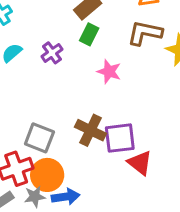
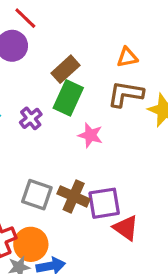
green rectangle: (89, 34) -> (68, 98), size x1.5
gray square: (39, 138) -> (37, 195), moved

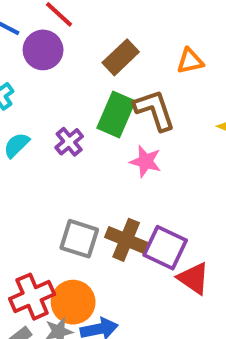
brown rectangle: (66, 69) -> (121, 57), moved
brown L-shape: (125, 94) -> (154, 110), moved, turned 63
purple square: (104, 203) -> (165, 248), turned 36

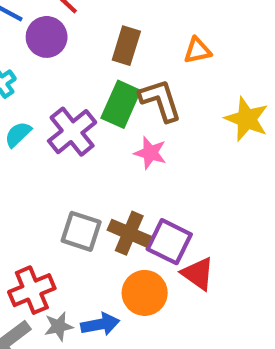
brown rectangle: (121, 57) -> (126, 46), turned -30
purple cross: (69, 142) -> (72, 132), size x1.6
orange circle: (73, 302) -> (145, 293), moved

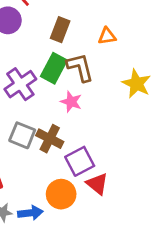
gray square: (81, 231) -> (22, 135), moved
brown cross: (129, 233) -> (50, 139), moved
purple square: (169, 242) -> (80, 161), turned 32

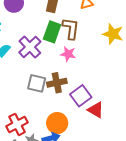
brown L-shape: (80, 67) -> (71, 28), turned 30
brown cross: (50, 139) -> (57, 83), turned -30
orange circle: (61, 194) -> (57, 123), moved

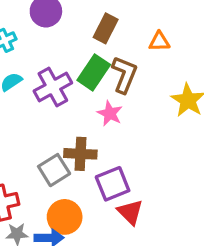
gray square: (37, 83) -> (54, 170), moved, turned 30

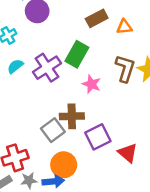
brown rectangle: (106, 28) -> (97, 18), moved, turned 40
brown L-shape: (124, 75) -> (125, 68), moved
red triangle: (130, 212) -> (128, 153), moved

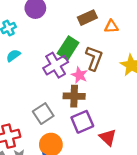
purple cross: (47, 68) -> (56, 65), moved
brown L-shape: (125, 68) -> (94, 58), moved
brown cross: (72, 116) -> (74, 96), moved

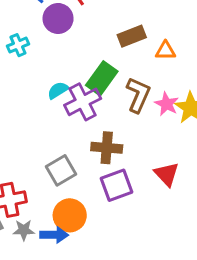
cyan semicircle: (13, 56) -> (58, 90), moved
pink star: (79, 75) -> (167, 104), moved
red triangle: (108, 137) -> (167, 174), moved

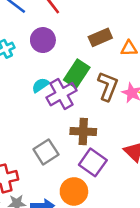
purple circle: (58, 18) -> (43, 40), moved
purple square: (116, 185) -> (93, 162), turned -32
orange circle: (70, 215) -> (74, 191), moved

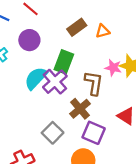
cyan semicircle: (40, 85) -> (36, 78), size x1.6
brown L-shape: (108, 86) -> (94, 83), moved
brown cross: (83, 131) -> (80, 109), turned -30

